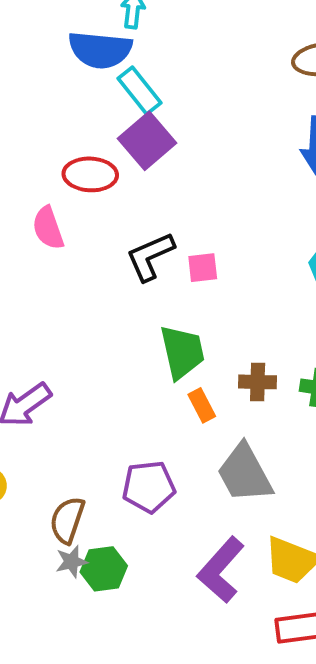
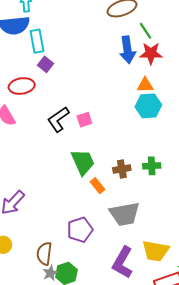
cyan rectangle: (139, 91) -> (37, 41), turned 40
purple square: (147, 141) -> (45, 64), size x0.6
gray trapezoid: (245, 473) -> (125, 214), turned -60

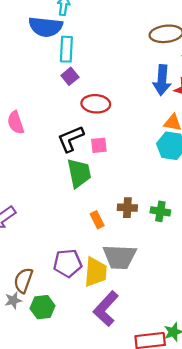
red ellipse: (22, 86) -> (96, 104), moved
green trapezoid: (83, 162) -> (79, 173), moved
yellow trapezoid: (156, 251) -> (96, 272), moved, turned -108
gray star: (50, 273) -> (13, 300), moved

